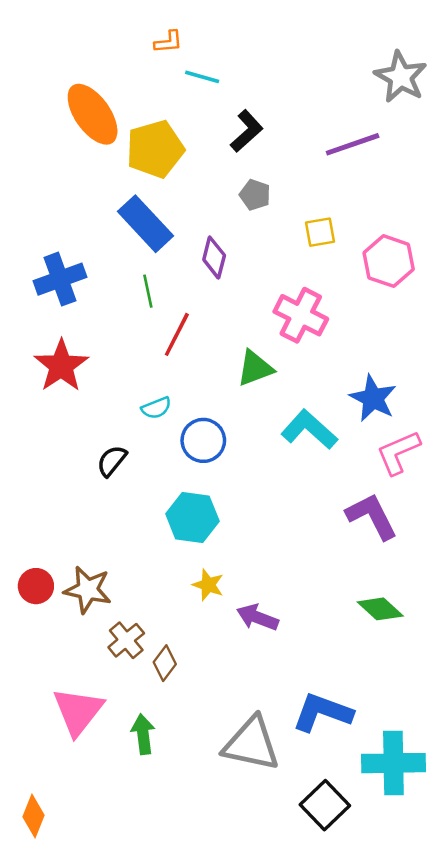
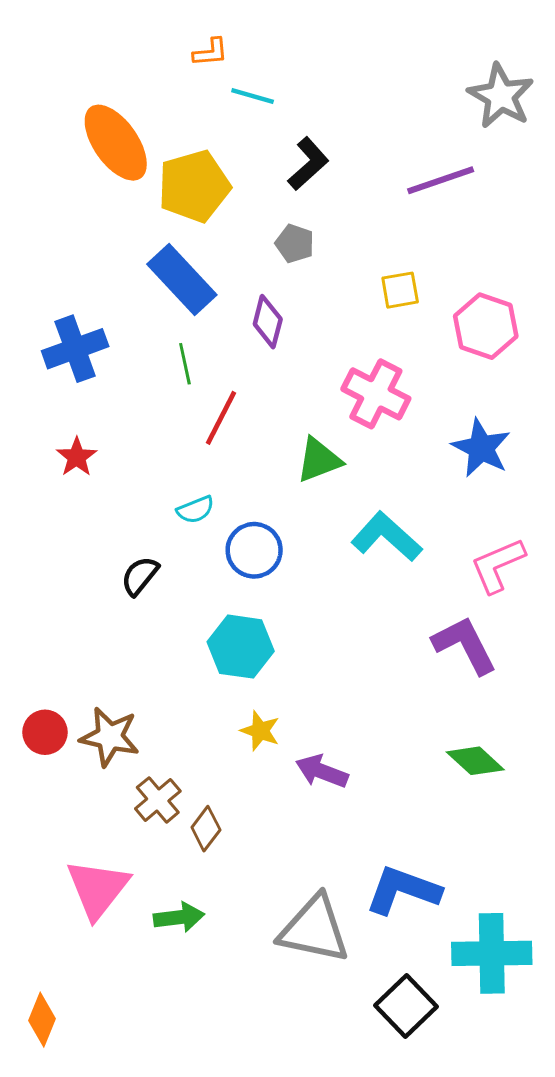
gray pentagon: (255, 195) -> (295, 243), moved
red star: (61, 366) -> (77, 457), size x0.6
blue star: (373, 398) -> (481, 448), moved
green arrow: (143, 734) -> (179, 917), turned 90

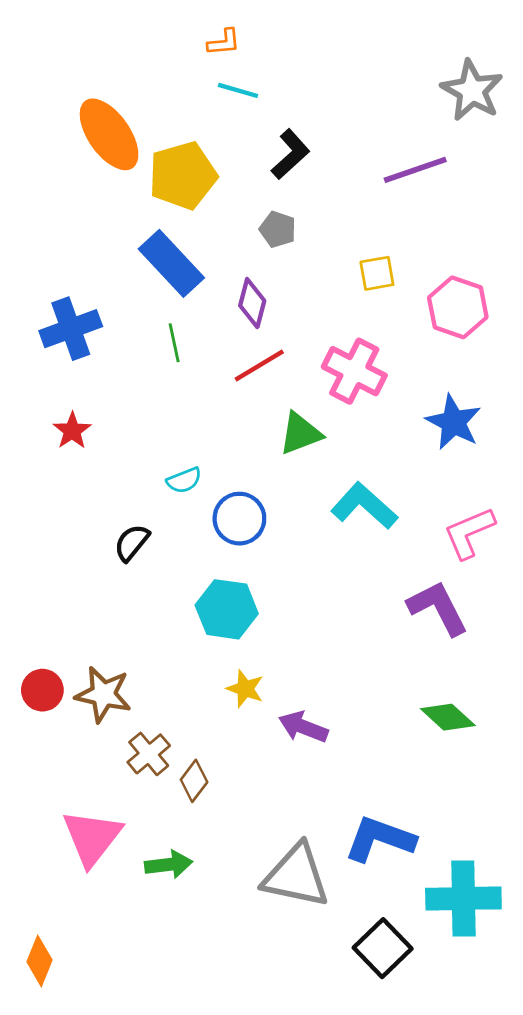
orange L-shape: (210, 52) -> (224, 42), moved
red line: (221, 418) -> (259, 365), moved, turned 32

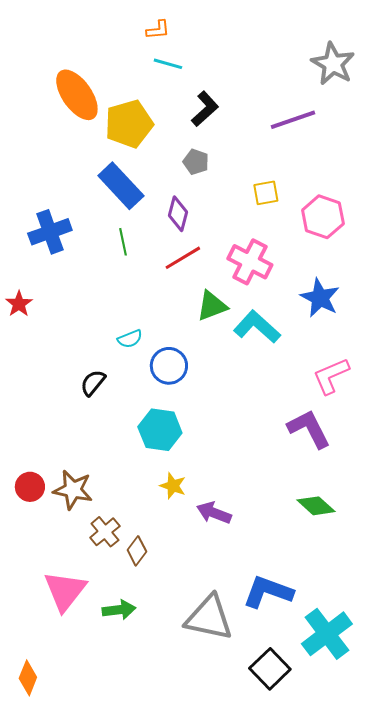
red star: (72, 431) -> (19, 304), moved
cyan L-shape: (364, 506) -> (257, 327), moved
cyan cross: (463, 899) -> (327, 634), turned -36

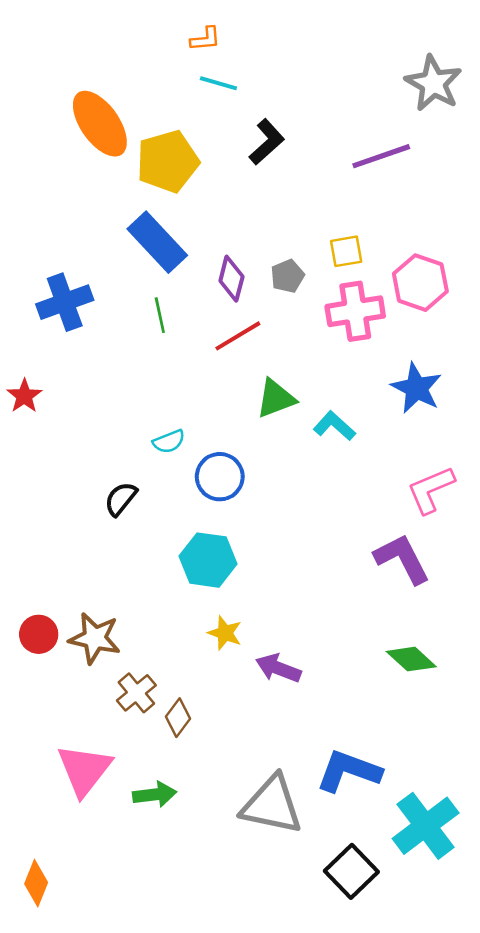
gray pentagon: (196, 162) -> (287, 276), moved, turned 30
pink cross: (250, 262) -> (355, 311), moved, turned -36
cyan L-shape: (257, 327) -> (334, 426), size x0.7

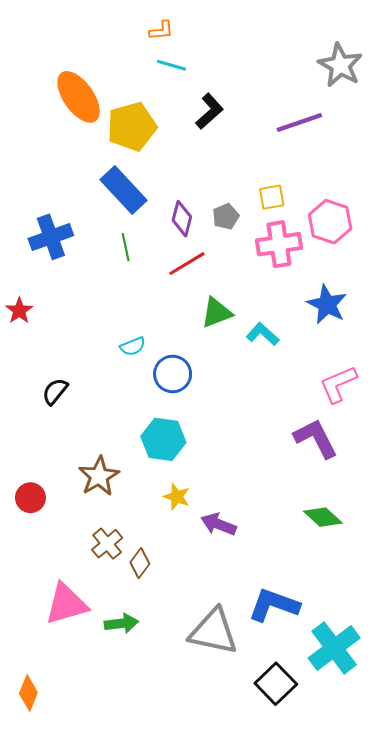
black semicircle: (121, 499) -> (55, 391), moved
brown star: (95, 638) -> (99, 476), moved, turned 30
pink triangle: (84, 770) -> (66, 604), turned 36

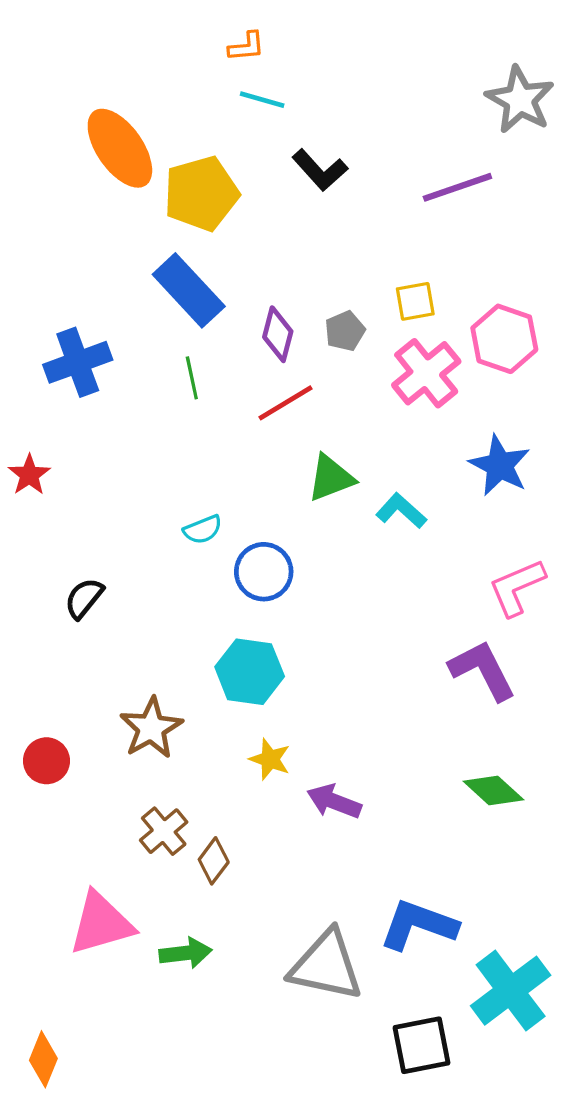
black L-shape: (209, 111) -> (320, 170), turned 90
pink cross: (279, 244) -> (426, 373), turned -30
black square: (276, 684) -> (422, 1045), turned 33

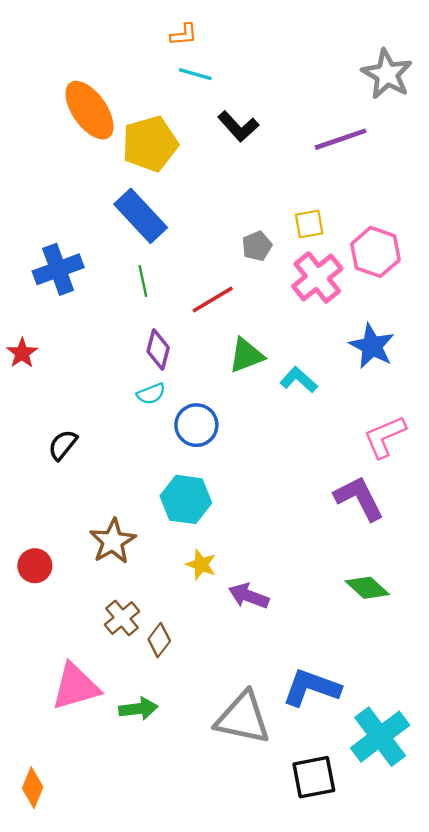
purple diamond: (278, 334) -> (158, 350), moved

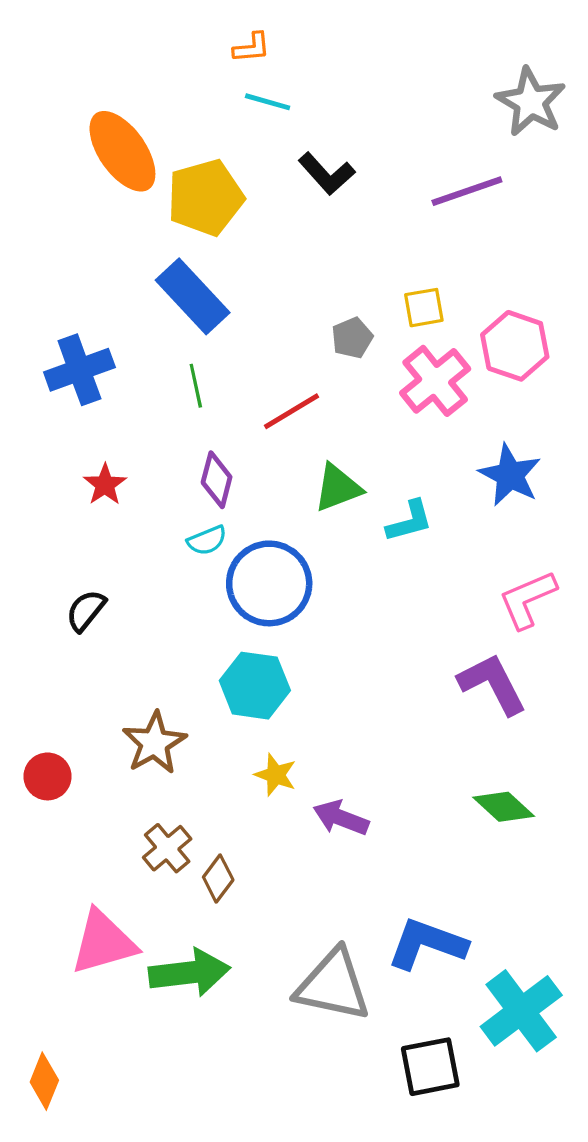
red star: (22, 353) -> (105, 485), moved
cyan L-shape: (299, 380) -> (410, 521), turned 123
blue circle: (196, 425) -> (269, 583), size x1.4
green arrow: (138, 709) -> (189, 973), size x1.5

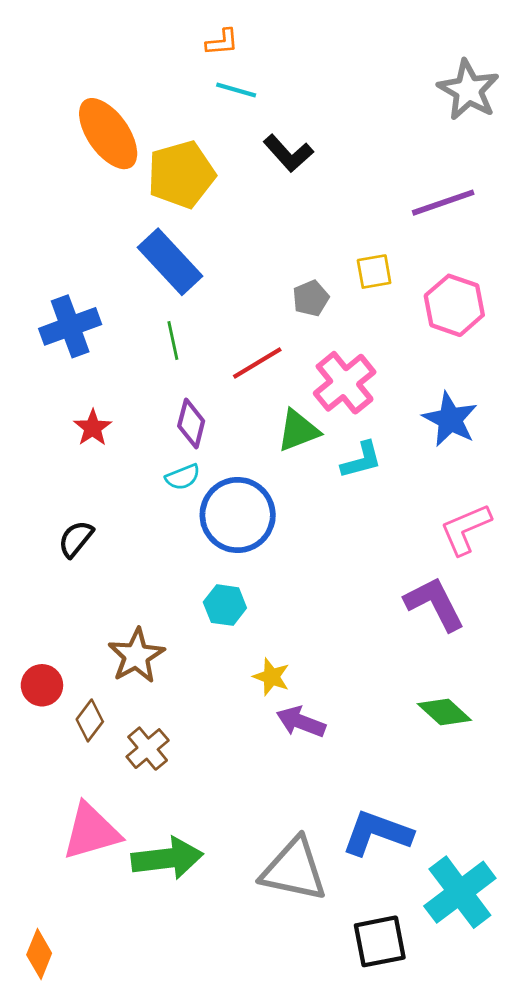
purple line: (467, 191) -> (443, 203), moved
pink cross: (435, 381) -> (345, 383), moved
cyan hexagon: (255, 686) -> (225, 605), size x0.7
yellow star: (276, 775) -> (271, 677), moved
brown diamond: (218, 878) -> (90, 720), moved

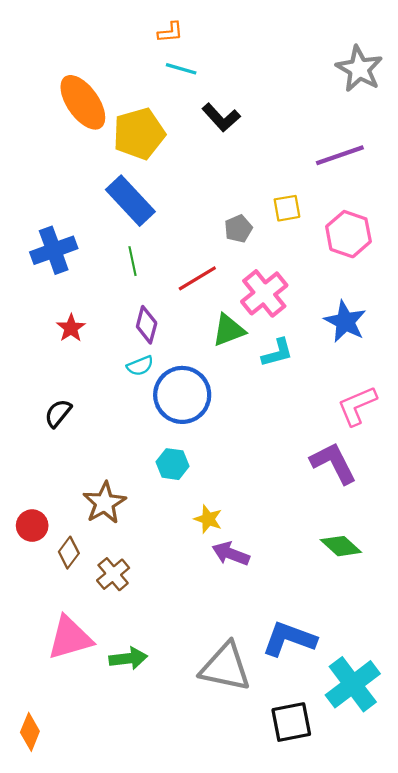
green arrow: (167, 858) -> (128, 658), size x0.7

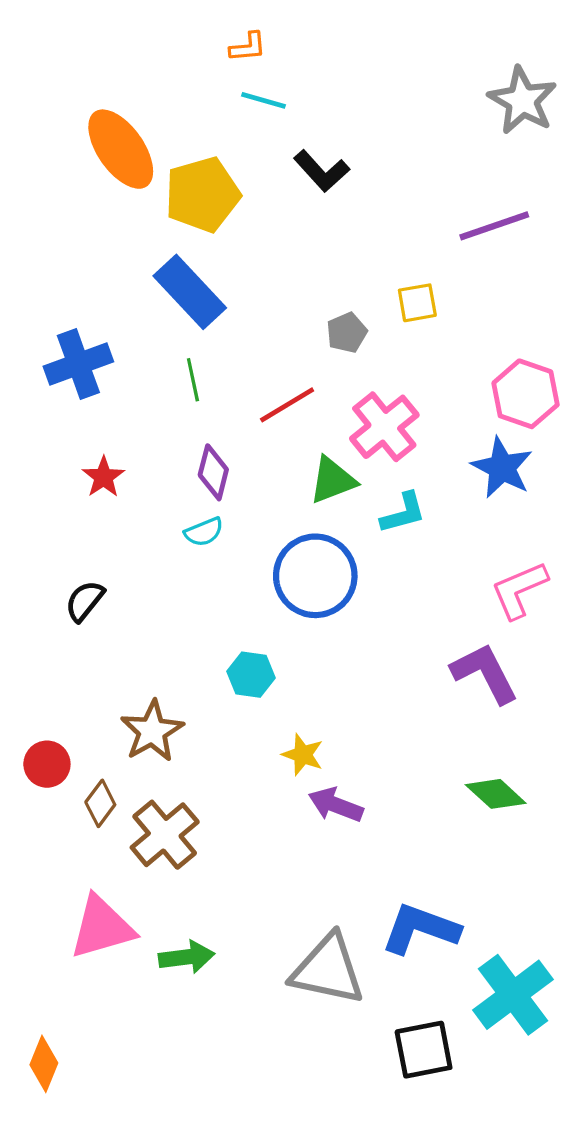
pink hexagon: (348, 234) -> (526, 394), moved
blue circle: (182, 395) -> (315, 576), moved
brown cross: (113, 574) -> (165, 835), size x1.4

